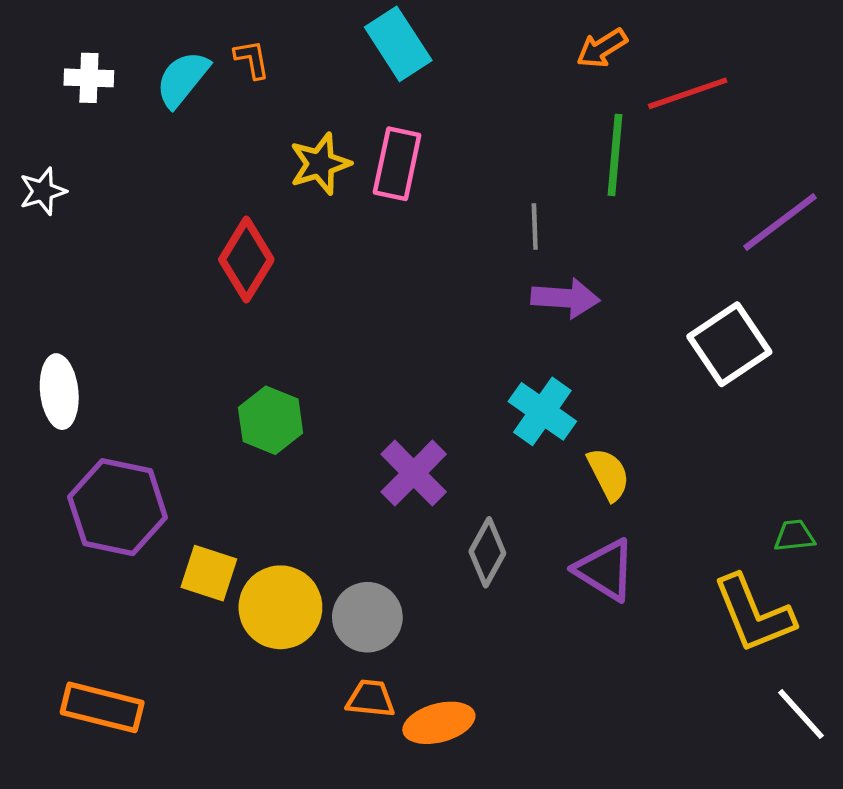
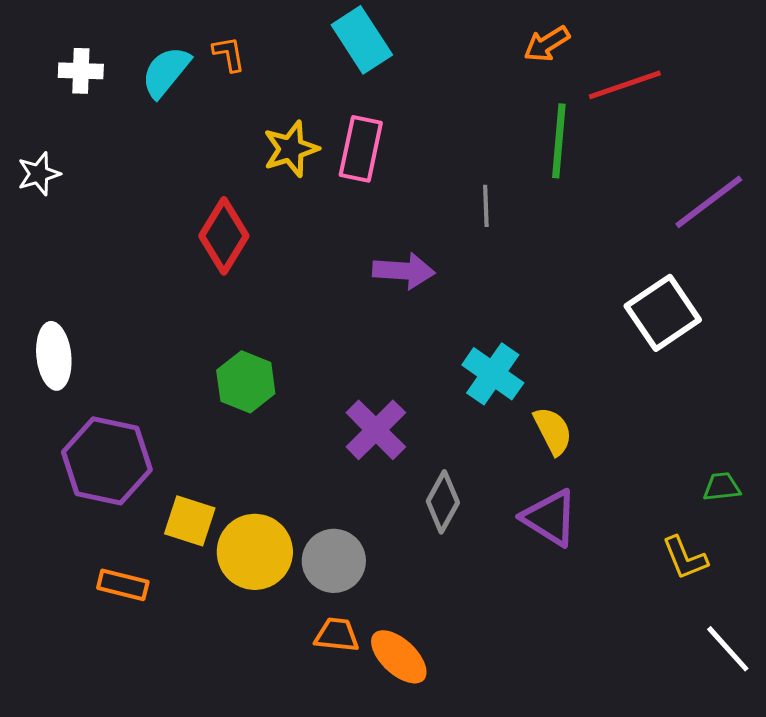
purple arrow: (565, 298) -> (404, 271), moved
yellow L-shape: (754, 614) -> (685, 558), size x0.6
orange rectangle: (102, 707) -> (123, 585), moved, size x0.7
orange ellipse: (439, 723) -> (399, 657), turned 58

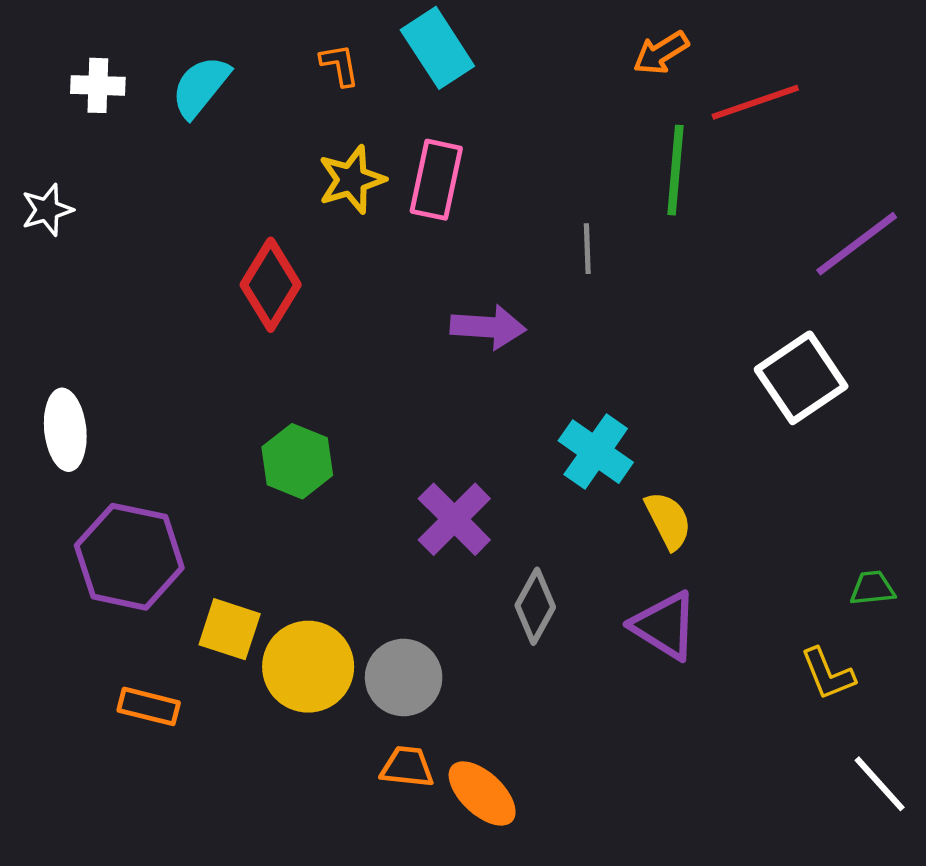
orange L-shape: (229, 54) -> (340, 65), moved

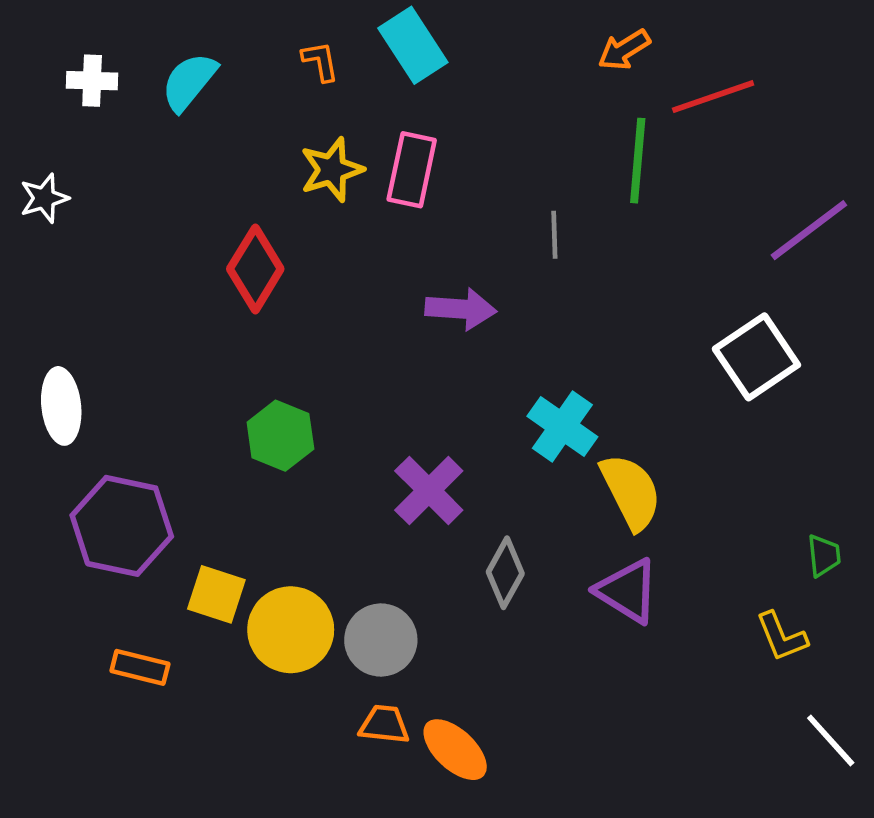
yellow semicircle: (668, 520) -> (631, 492), size x1.4
green trapezoid: (872, 588) -> (824, 556), turned 90

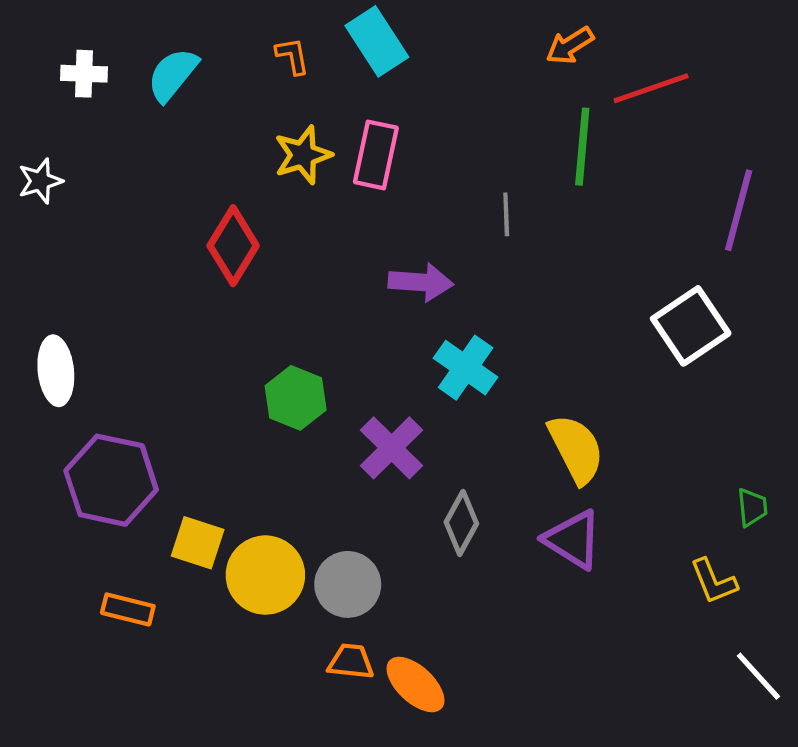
purple line: (809, 230) -> (739, 210), turned -38
cyan cross: (562, 427) -> (466, 368), moved
green hexagon: (280, 436) -> (296, 398), moved

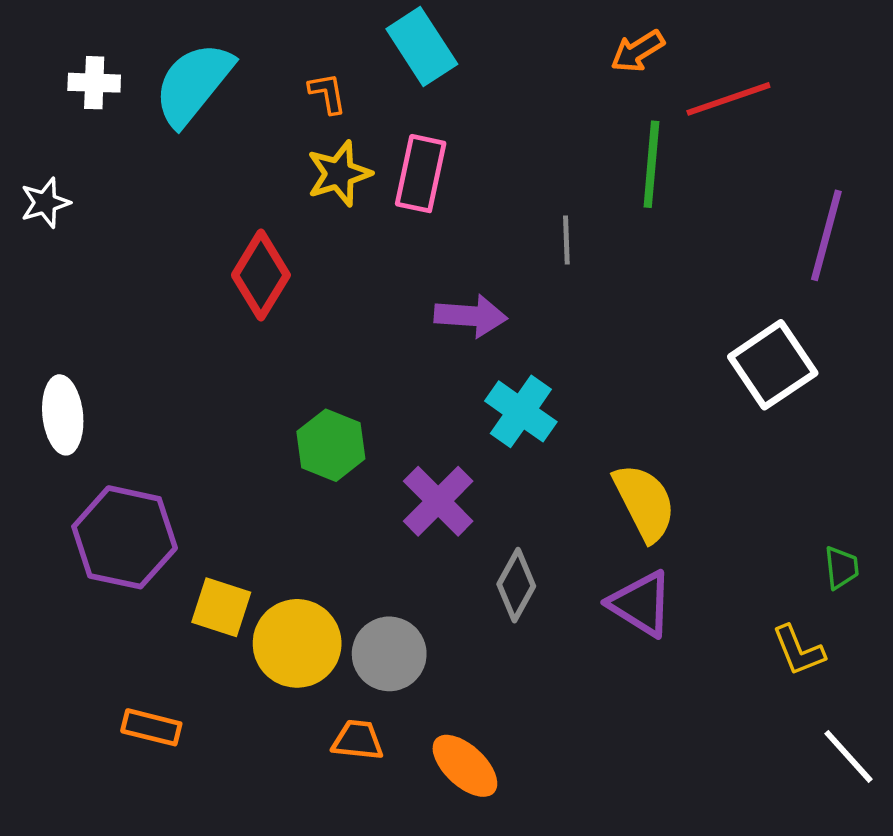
orange L-shape: (292, 56) -> (327, 93), moved
cyan semicircle: (173, 75) -> (193, 84), size x1.4
orange rectangle: (128, 609) -> (151, 727), moved
orange trapezoid: (351, 662) -> (358, 740), moved

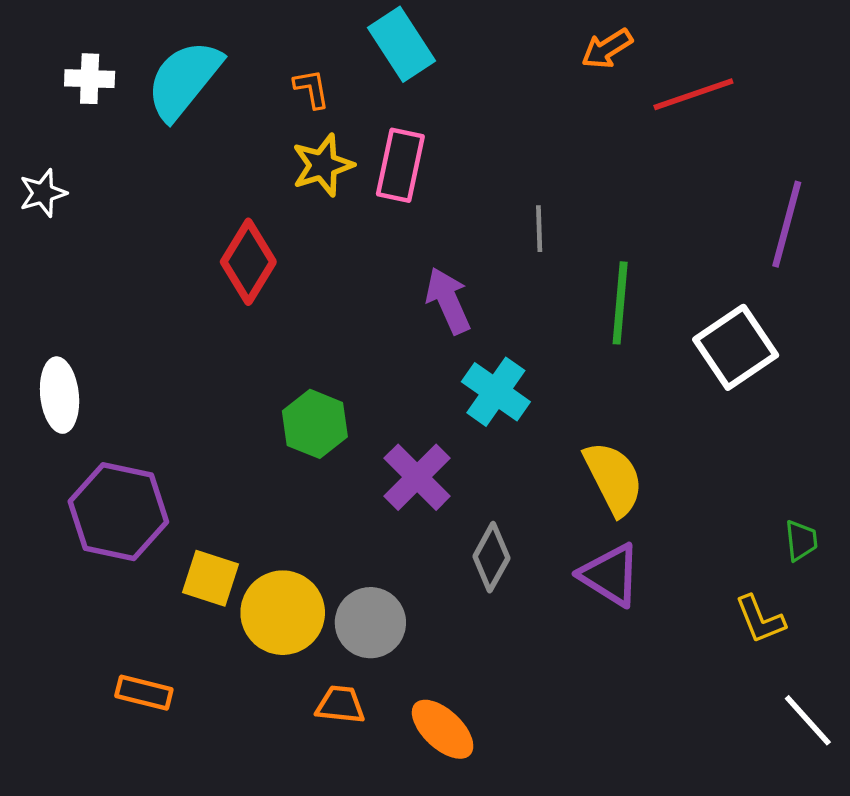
green line: (651, 164) -> (620, 303), moved
purple arrow: (471, 316) -> (448, 301), turned -118

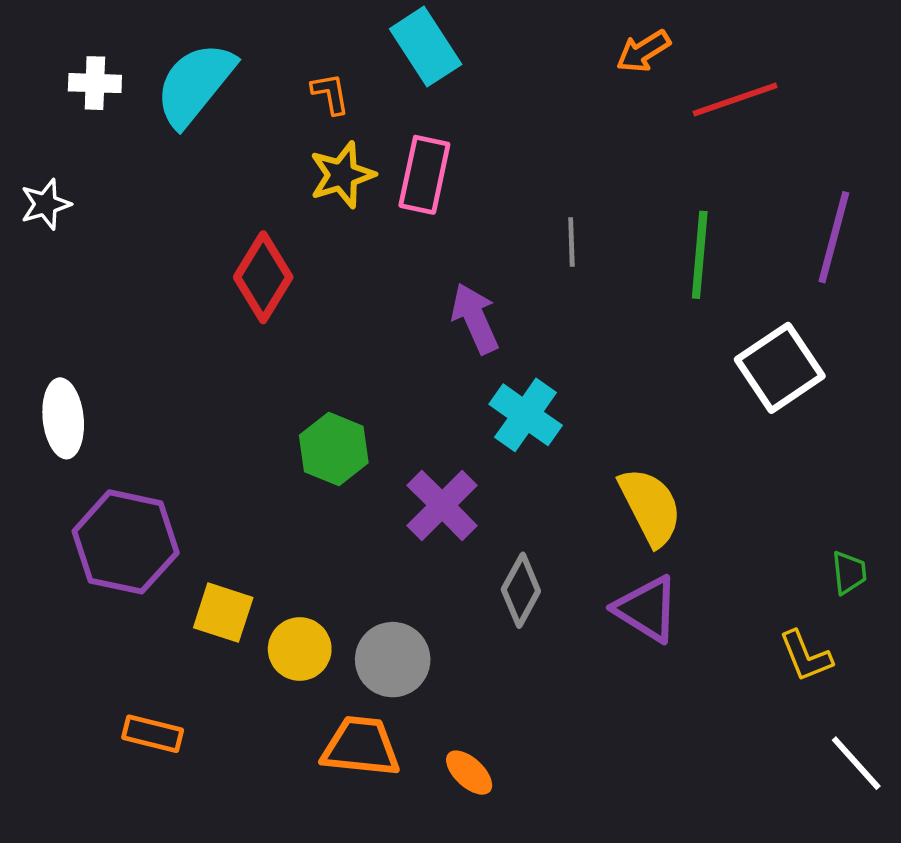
green line: (620, 303) -> (700, 255), moved
yellow circle: (283, 613) -> (300, 649), size x0.7
orange trapezoid: (340, 705) -> (361, 747), size x1.5
orange ellipse: (443, 729) -> (469, 773), size x0.7

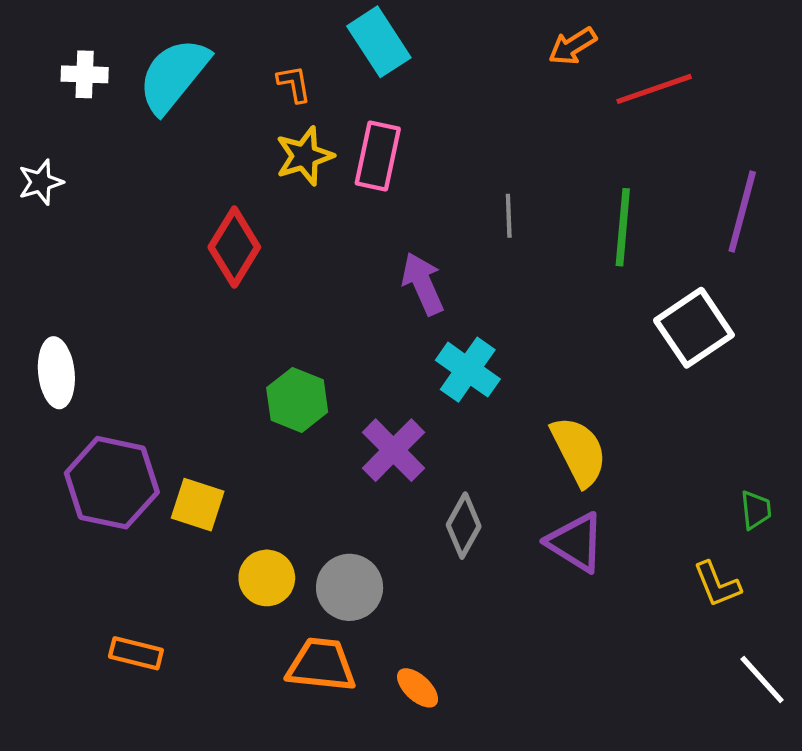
yellow square: (223, 613) -> (198, 505), moved

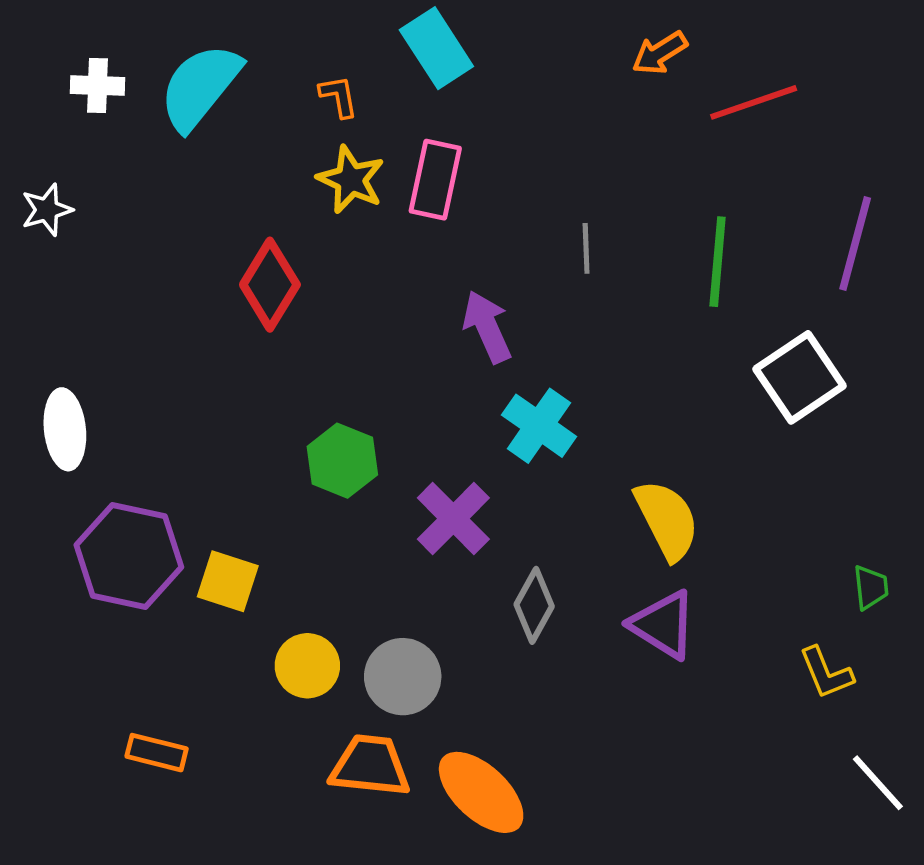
yellow star: (304, 156) -> (351, 180), turned -30
orange ellipse: (418, 688) -> (481, 792), size x1.8

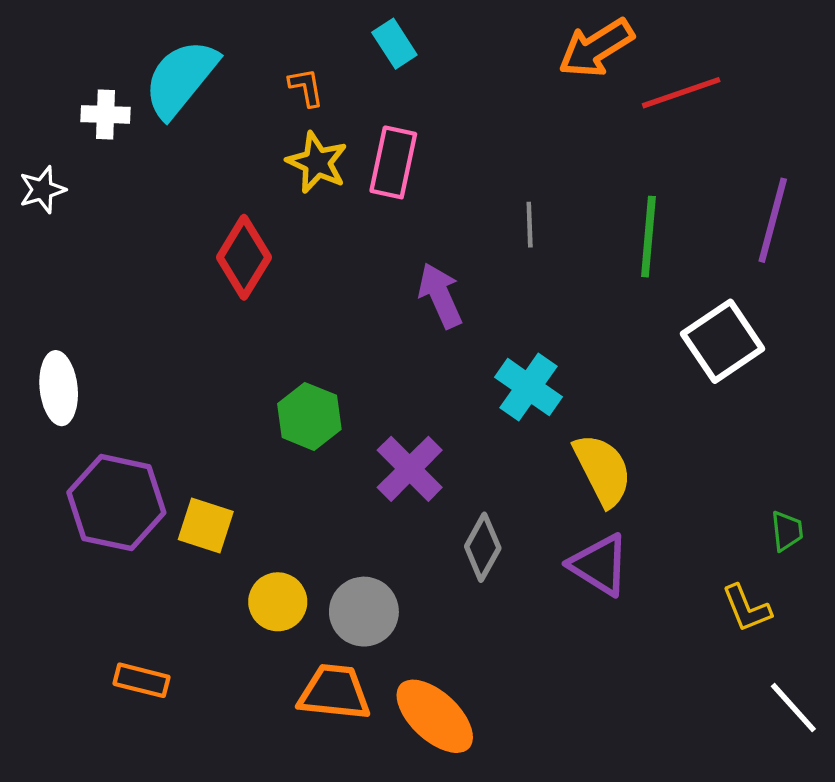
cyan rectangle: (436, 48) -> (394, 44), size x0.7
orange arrow: (660, 53) -> (596, 48), size x1.5
white cross: (97, 86) -> (106, 114), moved
cyan cross: (539, 426) -> (529, 387), moved

